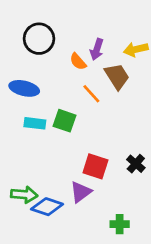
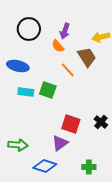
purple arrow: (97, 49) -> (65, 31), moved
blue diamond: (47, 207) -> (45, 166), moved

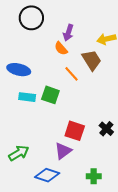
black circle: (29, 29) -> (31, 18), moved
green arrow: (18, 145) -> (19, 153), turned -36

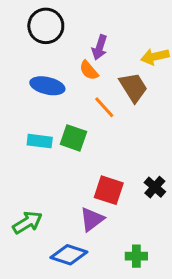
blue ellipse: (19, 70) -> (47, 86), moved

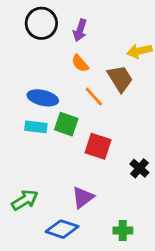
purple arrow: (100, 47) -> (80, 30), moved
blue ellipse: (47, 86) -> (43, 98), moved
red square: (109, 190) -> (98, 146), moved

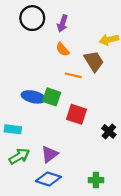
orange line: (94, 96) -> (73, 75), turned -35
blue ellipse: (43, 98) -> (33, 97), moved
cyan rectangle: (36, 127) -> (13, 129), moved
purple triangle: (83, 197) -> (50, 154), moved

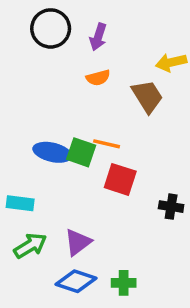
orange semicircle: (62, 49) -> (98, 78), turned -64
orange line: (73, 75) -> (107, 144), moved
black cross: (109, 131) -> (171, 207), turned -32
green cross: (96, 180) -> (124, 283), moved

